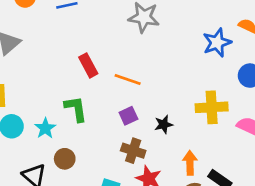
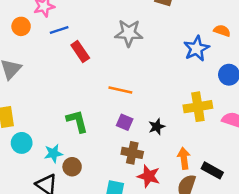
red rectangle: (88, 65) -> (80, 51), moved
purple square: (128, 116) -> (125, 122), turned -35
cyan star: (45, 128) -> (53, 153), moved, turned 30

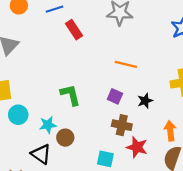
orange line: (120, 90) -> (126, 64), moved

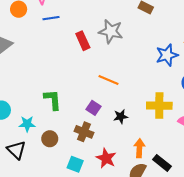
red rectangle: (74, 30) -> (83, 41), moved
brown cross: (122, 125) -> (84, 132), moved
brown circle: (65, 138) -> (50, 139), moved

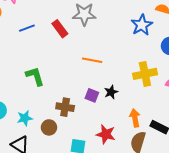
blue line: (51, 18) -> (27, 28), moved
green L-shape: (53, 100) -> (35, 76), moved
purple square: (94, 108) -> (92, 95), moved
brown cross: (84, 132) -> (65, 107), moved

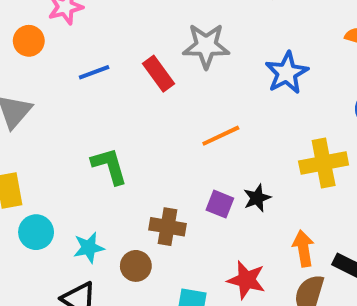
blue star: (142, 25) -> (287, 73), moved
orange line: (92, 60) -> (221, 136), turned -36

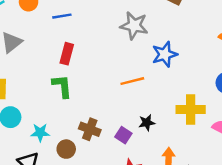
blue line: (94, 72) -> (62, 16), moved
blue star: (287, 73) -> (165, 54), moved
red rectangle: (158, 74) -> (67, 54), moved, turned 40
purple square: (220, 204) -> (123, 135), moved

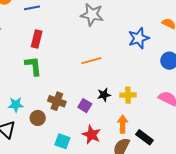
blue star: (165, 54) -> (139, 38), moved
yellow cross: (191, 110) -> (128, 95), moved, size x0.7

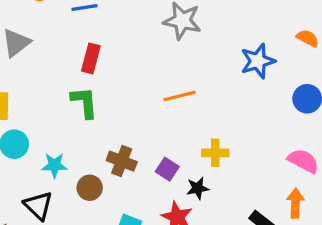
black star: (104, 95) -> (198, 188), moved
yellow cross: (128, 95) -> (215, 153), moved
orange arrow: (123, 124) -> (295, 203), moved

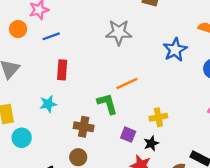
green L-shape: (84, 102) -> (107, 104), moved
brown cross: (122, 161) -> (84, 127), moved
cyan star: (54, 165) -> (48, 104), moved

